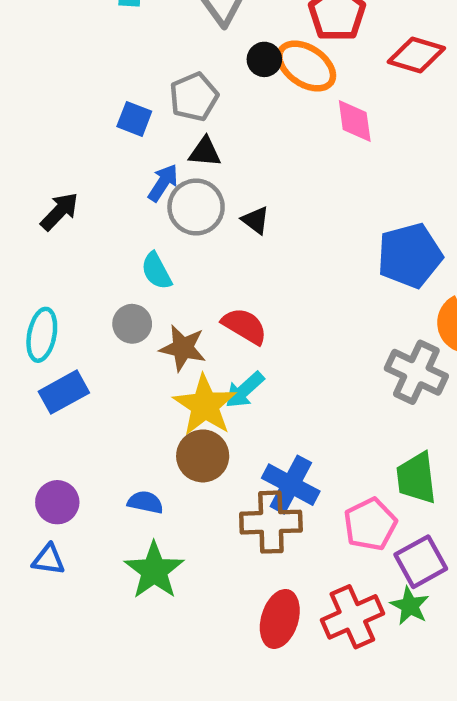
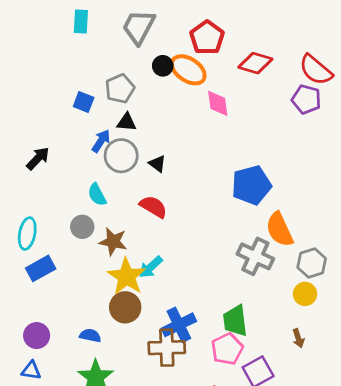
red semicircle: (245, 326) -> (153, 207), moved
green trapezoid: (416, 478) -> (235, 321), moved
blue cross: (291, 485) -> (179, 325), turned 36

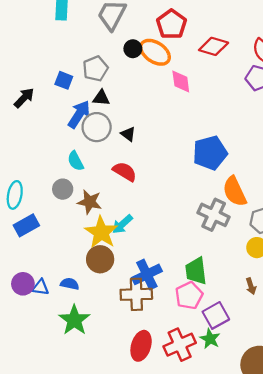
blue arrow: (101, 141) -> (79, 114), size x1.4
black arrow: (38, 158) -> (24, 98), moved
blue triangle: (31, 370) -> (40, 287), moved

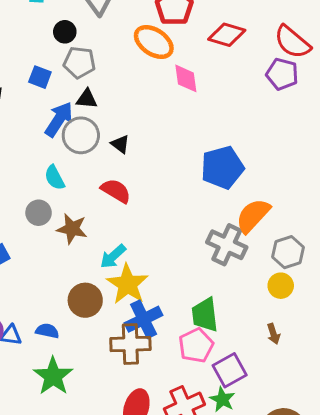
black circle: (133, 49) -> (65, 32), moved
gray pentagon: (95, 69) -> (79, 62), turned 30
orange semicircle: (235, 191) -> (253, 216), turned 68
yellow star: (101, 232) -> (128, 284), moved

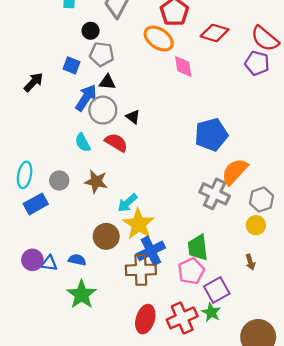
red semicircle: (116, 191) -> (116, 142), moved
gray circle: (39, 213) -> (59, 180), moved

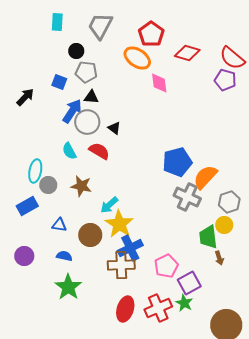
blue pentagon: (211, 135) -> (177, 162), moved
cyan ellipse: (25, 175) -> (35, 171), moved
green trapezoid: (198, 248) -> (208, 237), moved
blue triangle: (49, 263) -> (59, 225), moved

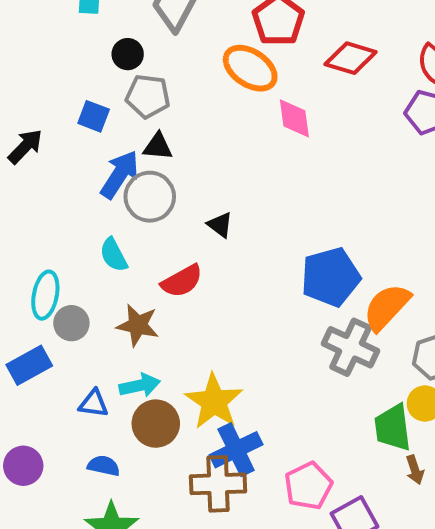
black triangle: (114, 128) -> (220, 225), moved
red semicircle: (99, 151) -> (182, 281), moved, turned 120
cyan arrow: (109, 205) -> (140, 385), moved, turned -150

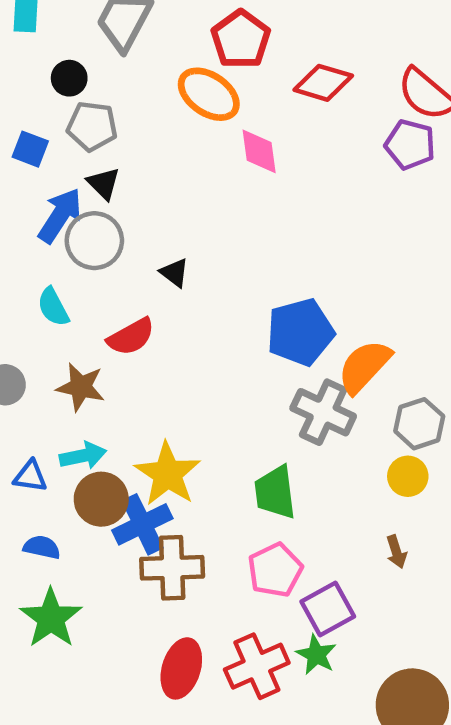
black triangle: (158, 146) -> (104, 183), turned 40
green trapezoid: (393, 428) -> (275, 492), moved
blue cross: (236, 450) -> (142, 524), moved

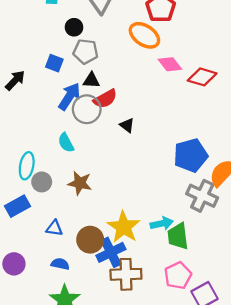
red diamond: (323, 83) -> (202, 77), moved
pink diamond: (259, 151) -> (170, 64), turned -30
black triangle: (104, 183) -> (91, 80), turned -42
red semicircle: (131, 337) -> (105, 99), moved
cyan arrow: (83, 456) -> (162, 223), moved

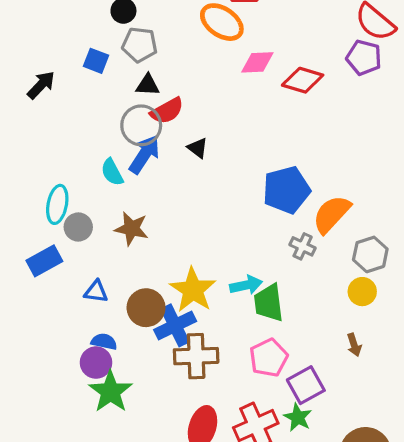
pink diamond: (170, 64) -> (257, 62), turned -55
blue arrow: (69, 97) -> (144, 154), moved
gray cross: (202, 196) -> (303, 246), size x0.6
purple circle: (14, 264) -> (96, 363), moved

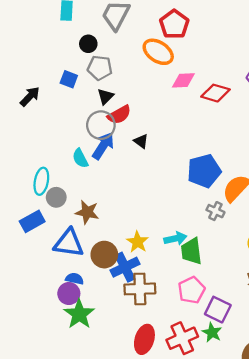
black triangle: (148, 85) -> (105, 96), turned -48
brown star: (132, 229) -> (87, 212), moved
yellow star: (193, 290) -> (138, 242), size x0.7
blue triangle: (96, 292) -> (69, 243), size x1.8
purple square: (306, 385) -> (218, 310), turned -35

